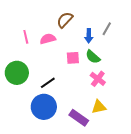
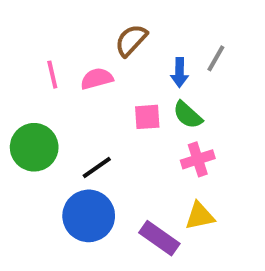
pink cross: (98, 79) -> (198, 159), turned 35

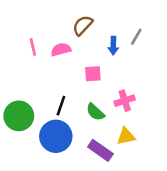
green semicircle: (188, 115) -> (95, 112), moved
green circle: (34, 147) -> (19, 116), moved
black line: (97, 167) -> (61, 106), turned -36

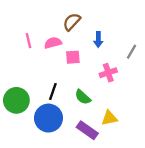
gray line: (136, 37) -> (131, 52), moved
pink square: (93, 74) -> (73, 57), moved
pink cross: (125, 101) -> (108, 73), moved

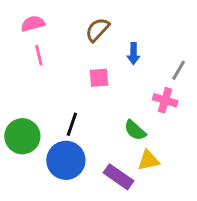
pink semicircle: (53, 43) -> (33, 24), moved
pink cross: (108, 73) -> (165, 100), moved, turned 35
green semicircle: (83, 97) -> (135, 130), moved

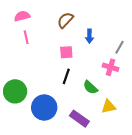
black line: (72, 124) -> (66, 76), moved
yellow triangle: (149, 160) -> (108, 106), moved

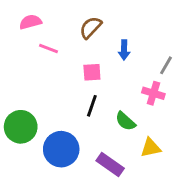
pink line: (26, 37) -> (49, 49), moved, turned -56

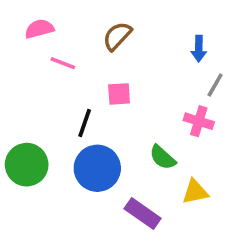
blue arrow: (124, 50) -> (199, 49), moved
black line: (92, 106) -> (85, 123), moved
blue circle: (61, 149) -> (97, 168), moved

